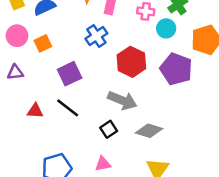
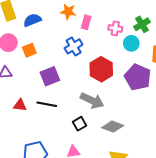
black line: (68, 108) -> (47, 104), turned -30

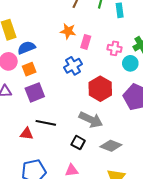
blue semicircle: (32, 20) -> (26, 48), moved
purple square: (50, 76) -> (35, 92), moved
red triangle: (20, 105) -> (27, 134), moved
black square: (79, 124) -> (78, 143), turned -32

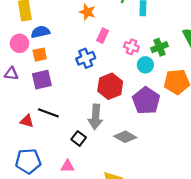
orange star: (68, 31) -> (87, 12), moved
gray arrow: (91, 120) -> (95, 117), turned 60
gray diamond: (111, 146) -> (125, 137), moved

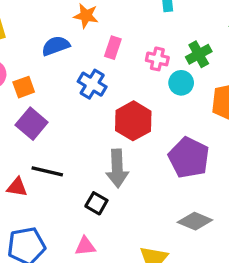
blue semicircle: (40, 32) -> (56, 46), moved
blue cross: (86, 58) -> (92, 84), turned -30
purple square: (42, 80) -> (32, 124), turned -30
purple pentagon: (146, 101) -> (189, 158), moved
gray diamond: (125, 137) -> (195, 221), moved

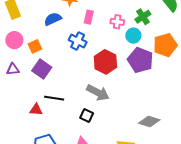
purple pentagon: (189, 158) -> (140, 60), moved
gray arrow: (117, 168) -> (98, 93), turned -55

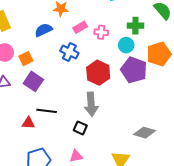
pink rectangle: (89, 17) -> (80, 27), turned 48
green cross: (143, 17) -> (135, 26), turned 35
pink cross: (117, 22) -> (101, 32), moved
gray arrow: (98, 93) -> (91, 104), turned 60

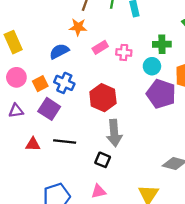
blue cross: (69, 52) -> (64, 83), moved
red hexagon: (98, 73) -> (103, 98), moved
red triangle: (28, 123) -> (33, 144), moved

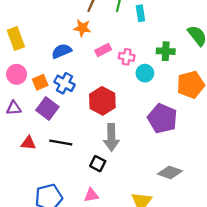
cyan circle: (152, 66) -> (145, 73), moved
purple pentagon: (161, 94) -> (162, 118), moved

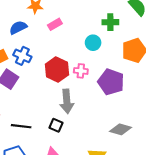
pink cross: (127, 57) -> (81, 71), moved
black line: (61, 142) -> (21, 126), moved

